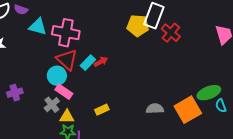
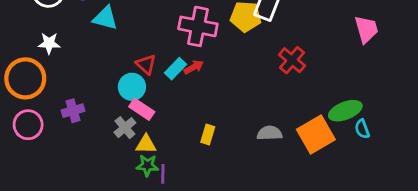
pink cross: (66, 33) -> (198, 26), moved
red cross: (171, 33) -> (292, 60), moved
red triangle: (67, 60) -> (146, 64), size x0.7
yellow rectangle: (102, 110) -> (208, 135), moved, turned -48

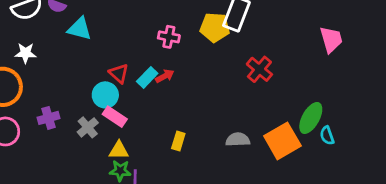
pink cross: (198, 26) -> (169, 37), size x0.6
green ellipse: (345, 111) -> (311, 118), turned -40
gray cross: (125, 128) -> (88, 127), moved

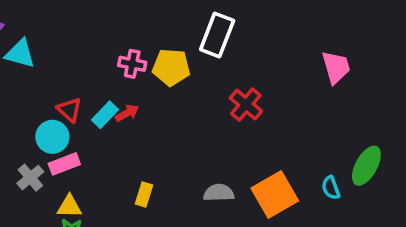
yellow pentagon: (215, 27) -> (171, 67), moved
pink rectangle: (115, 117) -> (64, 164), turned -55
green ellipse: (311, 118) -> (366, 166), moved

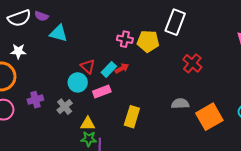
pink rectangle: (64, 164) -> (102, 92), moved
gray semicircle: (219, 193) -> (180, 104), moved
yellow rectangle: (144, 195) -> (132, 117), size x1.5

